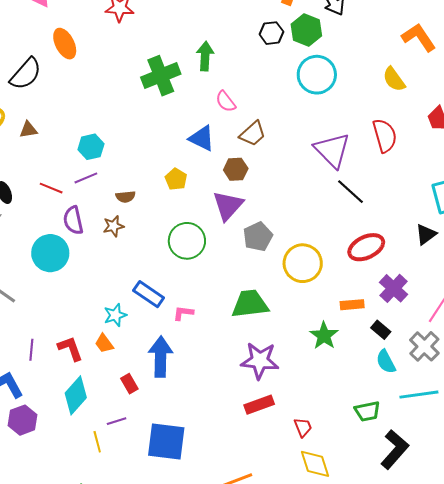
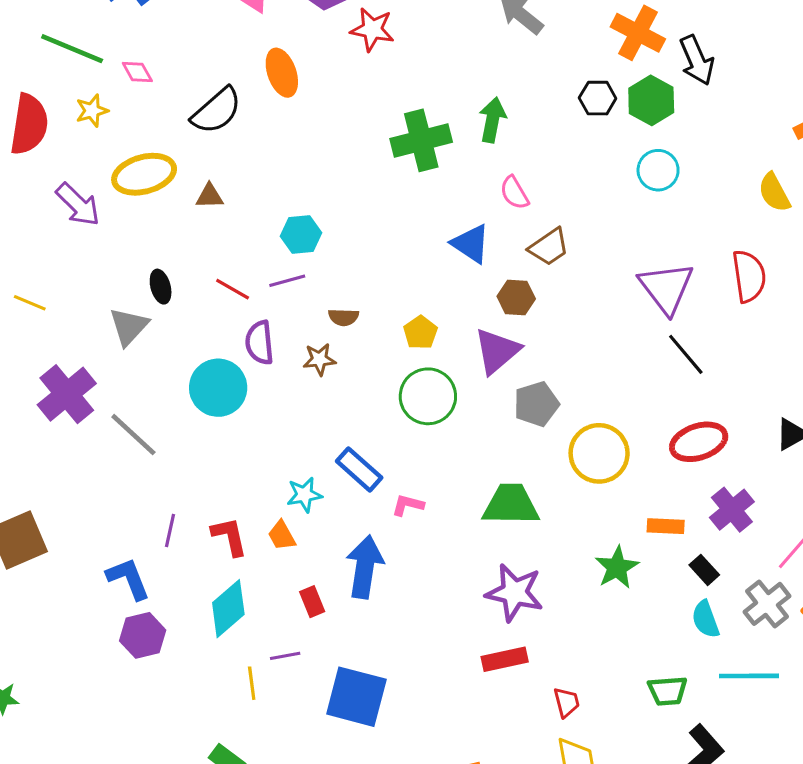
cyan circle: (317, 75) -> (658, 170), size x0.7
yellow pentagon: (176, 179) -> (420, 333), moved

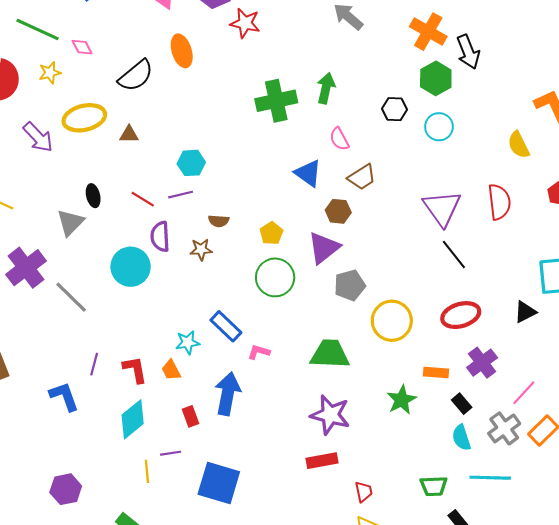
black hexagon: (598, 98) -> (394, 109), moved
purple hexagon: (143, 635) -> (66, 489), moved

